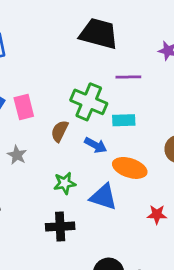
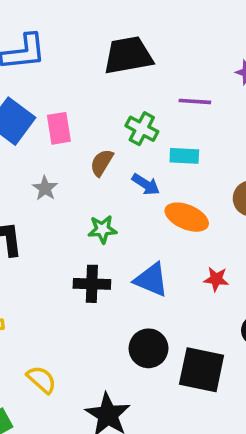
black trapezoid: (99, 34) -> (128, 55), moved, turned -30
green cross: (89, 102) -> (142, 129), size x0.7
blue triangle: (103, 197) -> (151, 280), moved

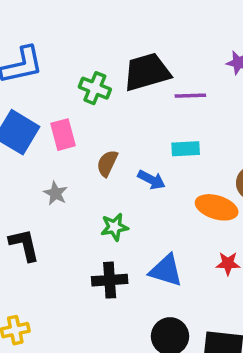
black trapezoid: (128, 55) -> (147, 72), moved
green cross: (142, 129) -> (95, 88), moved
orange ellipse: (187, 217) -> (217, 207), moved

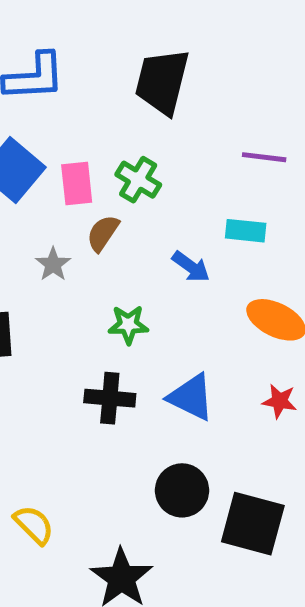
black trapezoid: (147, 72) -> (162, 82), moved, turned -69
green cross: (95, 88) -> (138, 180), moved
brown semicircle: (107, 163) -> (103, 233), moved

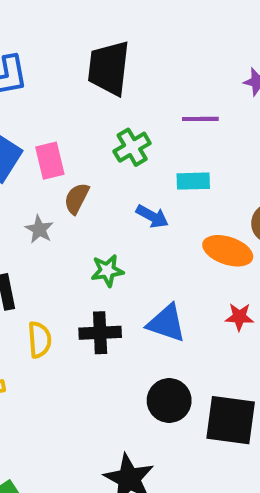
green cross: (138, 180) -> (132, 147), moved, turned 36
yellow semicircle: (34, 525) -> (40, 340), moved, turned 48

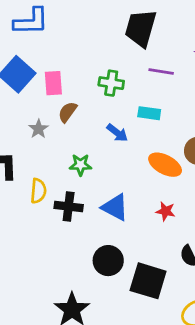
black trapezoid: (109, 68) -> (141, 28), moved
green cross: (132, 147) -> (111, 83), turned 30
yellow semicircle: (40, 340) -> (38, 191), moved

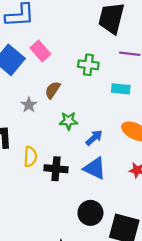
pink rectangle: (53, 83) -> (40, 51), moved, turned -36
blue arrow: (117, 133) -> (94, 138), moved, turned -78
green star: (80, 165) -> (69, 121), moved

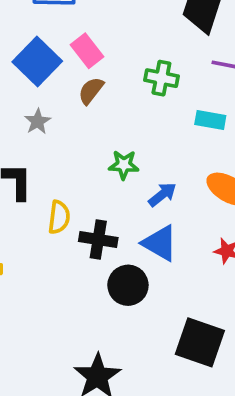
brown semicircle: (53, 90) -> (91, 91), moved
gray star: (29, 105) -> (38, 121), moved
black circle: (90, 213) -> (128, 285), moved

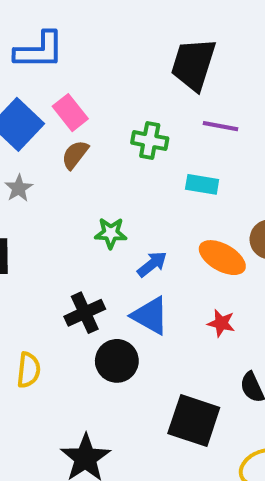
yellow semicircle: (59, 217) -> (29, 370), moved
black cross: (98, 239) -> (85, 313), turned -33

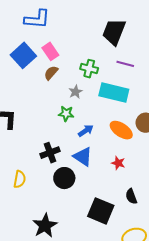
cyan rectangle: (202, 184) -> (114, 93), size x1.8
gray star: (19, 188) -> (75, 92), moved

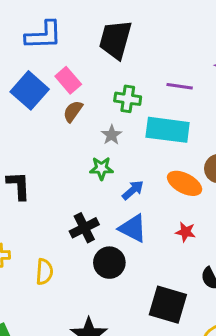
black trapezoid: (114, 32) -> (115, 40), moved

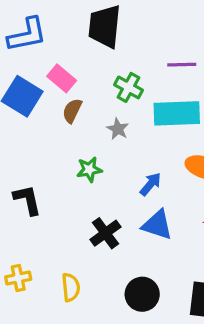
green cross: (128, 99) -> (129, 87), turned 30
green star: (101, 168) -> (89, 169), moved
black circle: (109, 263) -> (142, 294), moved

